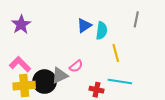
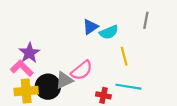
purple star: (21, 24) -> (29, 53), moved
cyan semicircle: (102, 31) -> (109, 32), turned 60
pink semicircle: (76, 66) -> (82, 70), size x1.5

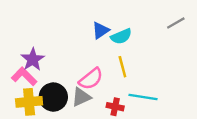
gray line: (146, 20) -> (176, 23), moved, turned 49
yellow line: (124, 56) -> (122, 67), moved
gray triangle: (64, 80) -> (81, 97), moved

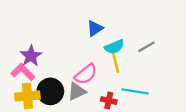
gray line: (176, 23) -> (146, 47), moved
cyan semicircle: (121, 36) -> (114, 47), moved

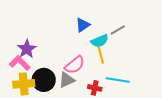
gray line: (146, 47) -> (118, 30), moved

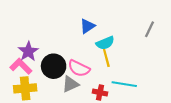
gray line: (118, 30) -> (149, 29), moved, turned -35
pink semicircle: (75, 65) -> (79, 68), turned 65
black circle: (44, 80) -> (54, 66), moved

